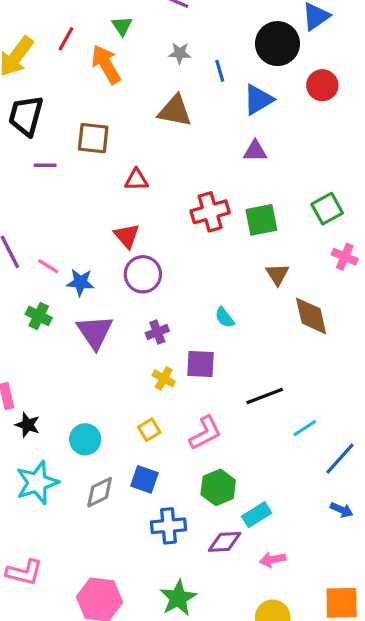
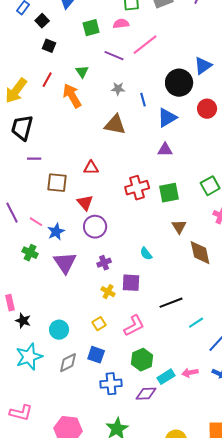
brown square: (93, 138) -> (57, 183), moved
blue star: (80, 282) -> (56, 232), turned -30
pink arrow: (273, 560) -> (190, 373), moved

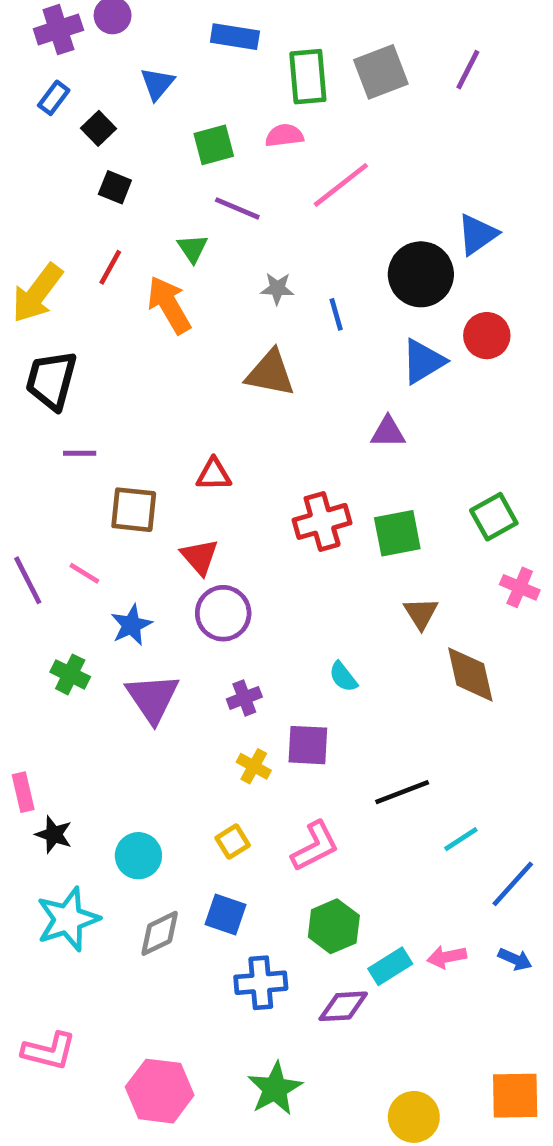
purple line: (114, 56) -> (237, 208), moved
blue triangle: (167, 118) -> (423, 361), moved
pink line: (36, 222) -> (84, 573), moved

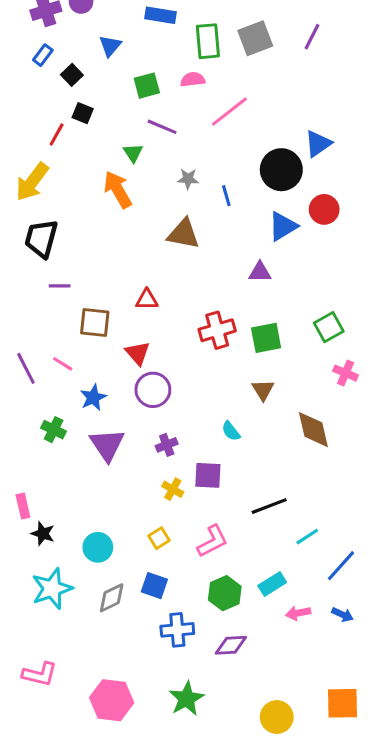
red line: (110, 267) -> (57, 135), moved
brown triangle: (421, 613) -> (263, 390), moved
cyan rectangle: (390, 966) -> (272, 584), moved

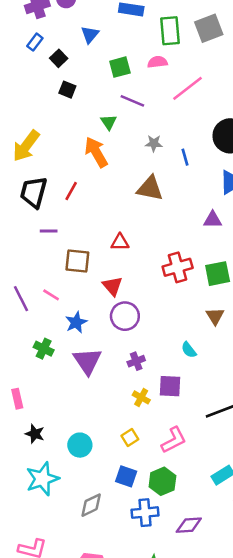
red line: (57, 135) -> (71, 191), moved
pink rectangle: (23, 506) -> (17, 399), moved
green hexagon: (225, 593) -> (162, 481), moved
gray diamond: (112, 598) -> (91, 505), moved

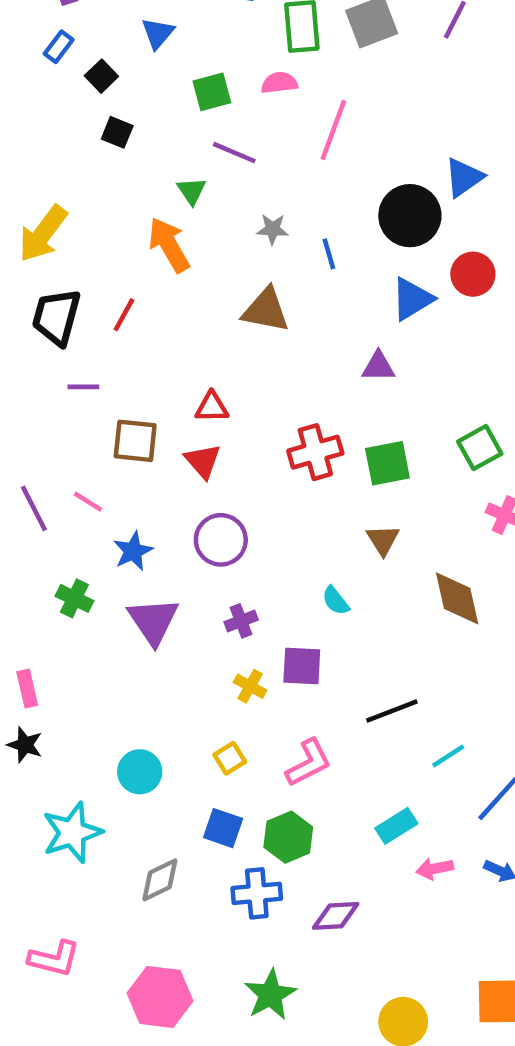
pink line: (188, 88) -> (333, 130), turned -32
red triangle: (112, 286) -> (203, 461), moved
black star: (35, 434) -> (25, 745), moved

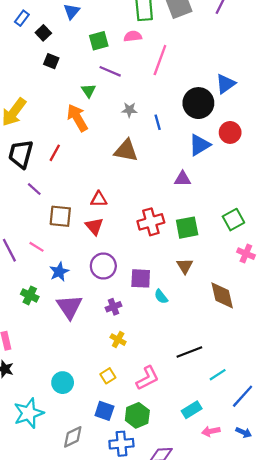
purple line: (83, 387) -> (34, 189), turned 42
purple square: (302, 666) -> (141, 278), moved

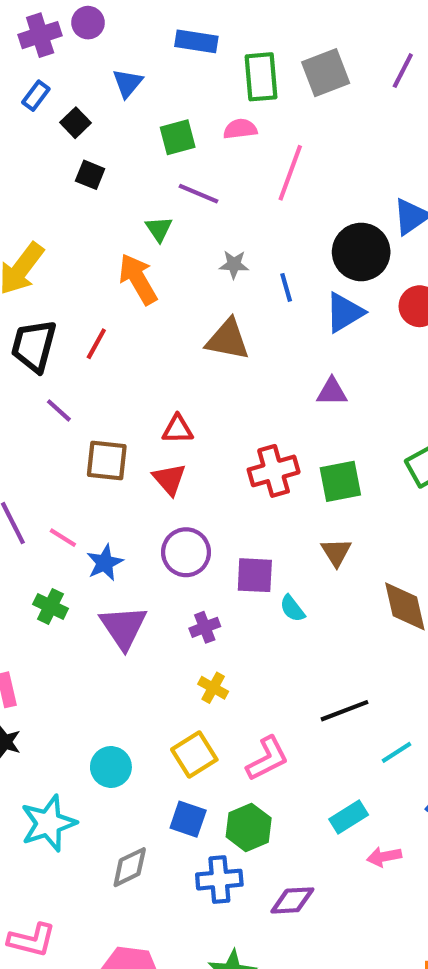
blue triangle: (200, 145) -> (344, 312), moved
pink line: (37, 247) -> (63, 538), moved
yellow square: (108, 376) -> (194, 754), size x1.5

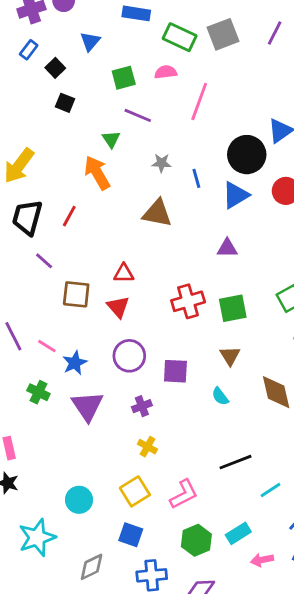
green rectangle: (261, 77) -> (180, 37), turned -60
cyan semicircle: (292, 609) -> (220, 396), moved
green hexagon: (249, 827) -> (196, 540), moved

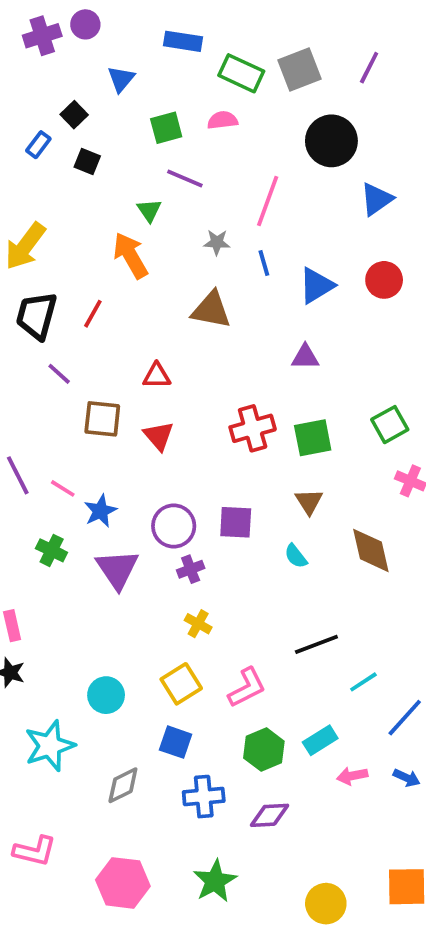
blue rectangle: (29, 50) -> (38, 145), moved
pink line: (199, 101) -> (268, 201), moved
black circle: (247, 155) -> (331, 141), moved
red triangle: (124, 273) -> (157, 376), moved
purple circle: (129, 356) -> (174, 526), moved

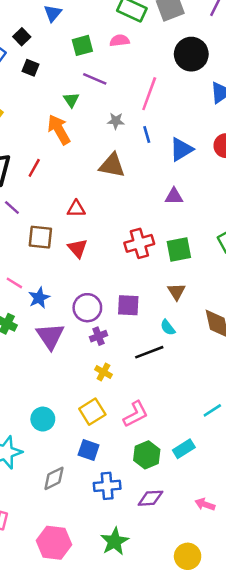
black line: (316, 644) -> (149, 352), moved
pink arrow: (352, 776) -> (205, 504), moved, turned 30

